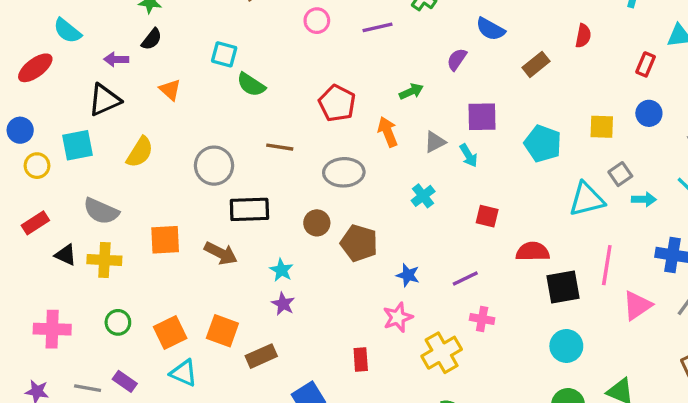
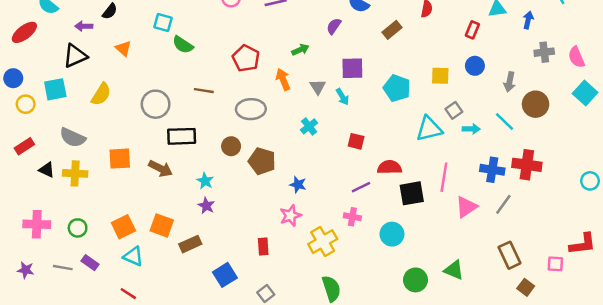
gray triangle: (435, 142) -> (318, 87), turned -35
purple line: (465, 279) -> (361, 187), moved
green circle: (118, 322) -> (78, 228), moved
cyan circle: (566, 346) -> (392, 234), moved

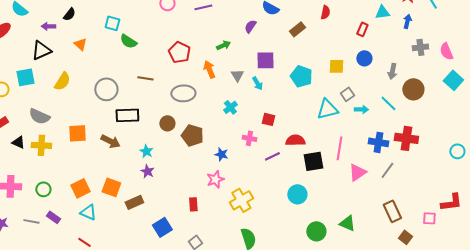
pink cross: (352, 217) -> (249, 138), moved

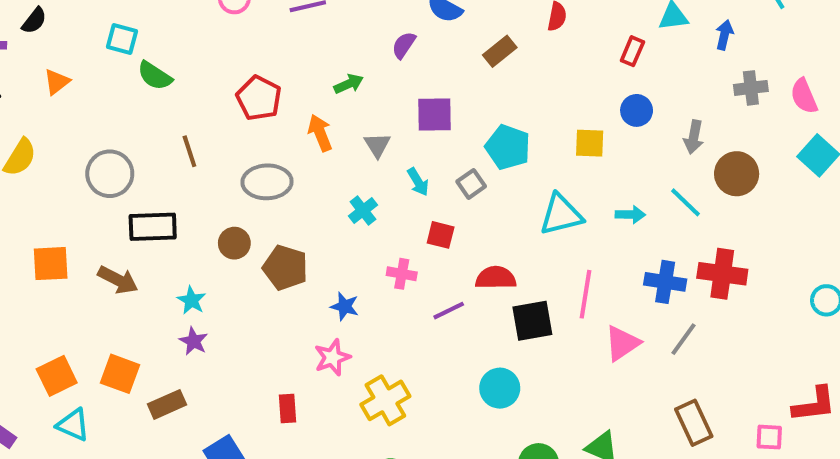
orange triangle: (80, 44) -> (57, 82), turned 40
yellow square: (336, 66) -> (590, 143), moved
brown line: (145, 78) -> (189, 151), turned 63
cyan arrow: (257, 83) -> (418, 182), moved
gray square: (347, 94) -> (471, 184), moved

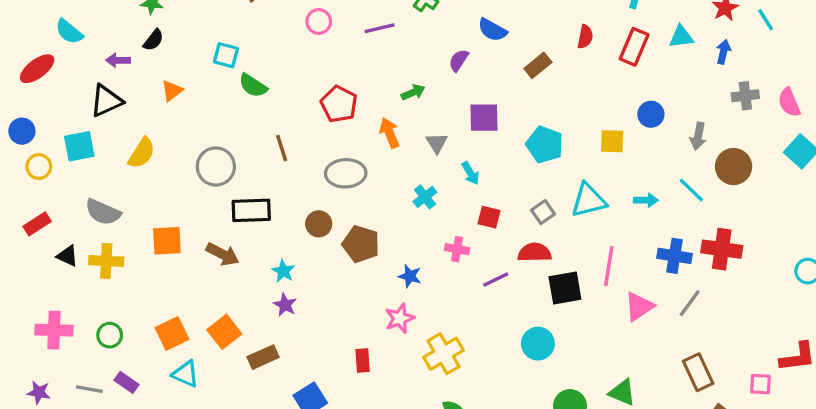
red rectangle: (632, 51) -> (634, 47), moved, size x1.5
gray square: (471, 184) -> (543, 212), moved
orange square: (120, 374) -> (224, 332), turned 32

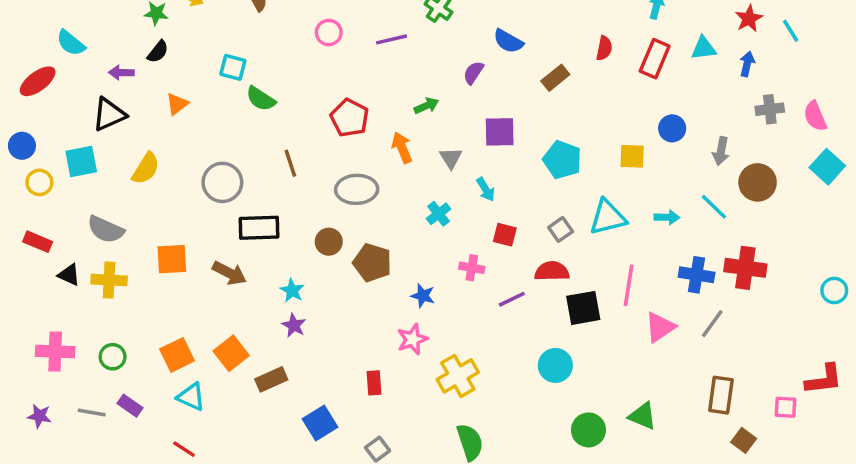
red rectangle: (37, 224) -> (38, 242), turned 56
brown rectangle: (698, 372) -> (721, 395), turned 33

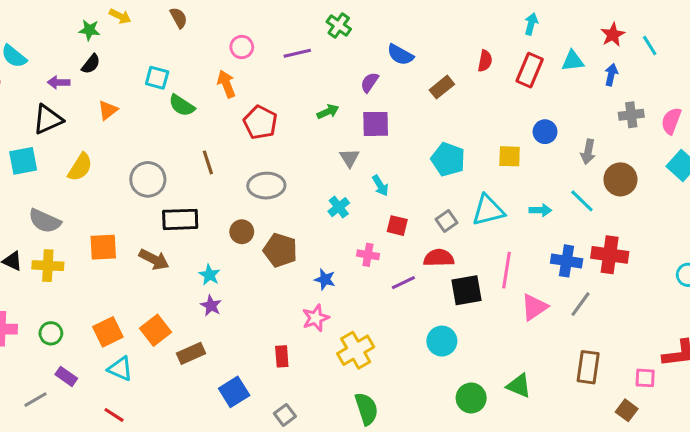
pink semicircle: (815, 116) -> (671, 121), turned 44
purple square: (500, 132) -> (376, 124), moved
orange arrow: (402, 148) -> (226, 84), moved
gray line: (92, 413) -> (35, 400), moved, turned -40
brown square: (744, 440) -> (627, 410), moved

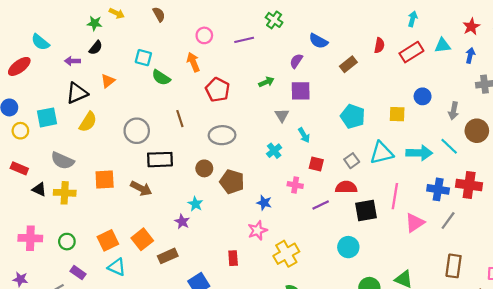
red rectangle: (530, 70) -> (411, 52), turned 35
black triangle: (48, 119) -> (77, 93), moved
cyan arrow: (540, 210) -> (419, 153), size x1.6
cyan star: (209, 275) -> (195, 204), moved

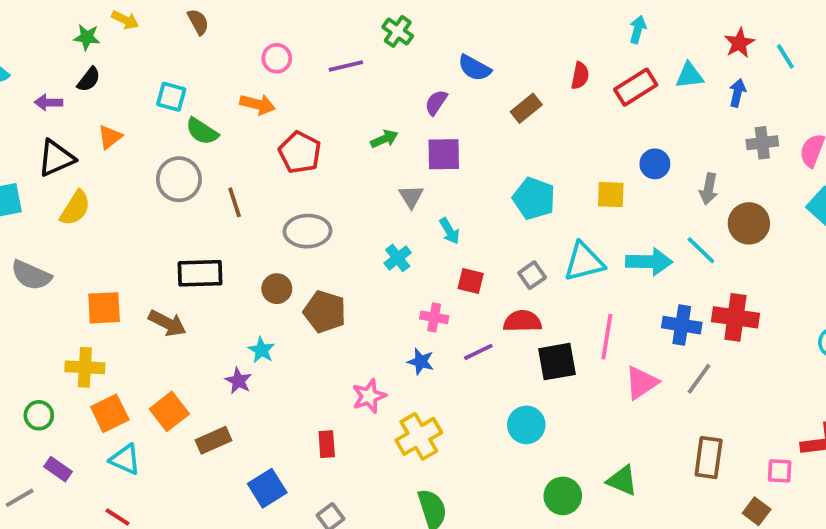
orange arrow: (193, 62) -> (258, 104), turned 126
gray circle: (137, 131) -> (179, 179), moved
yellow cross: (65, 193) -> (85, 367), moved
blue star: (264, 203) -> (421, 362), moved

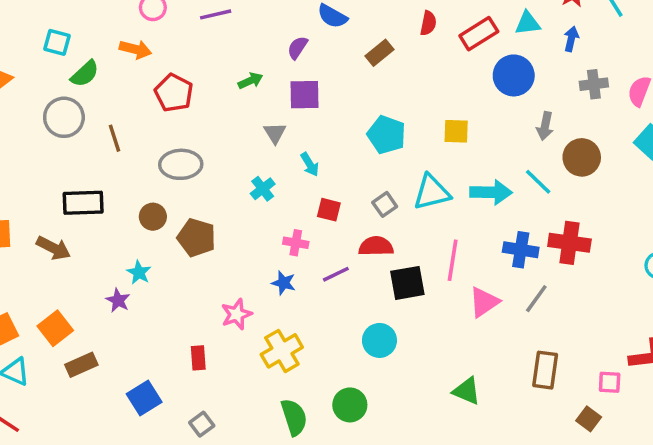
green semicircle: (202, 131) -> (85, 74), turned -76
blue circle: (655, 164) -> (514, 75), moved, size x1.5
brown rectangle: (213, 440) -> (81, 365), moved
green circle: (563, 496) -> (350, 405), moved

